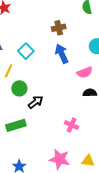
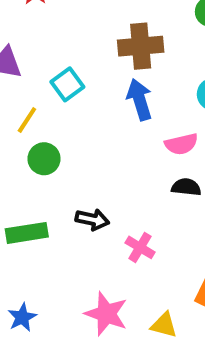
brown cross: (59, 28) -> (141, 46), size x1.5
black arrow: (36, 102) -> (92, 220), moved, turned 42

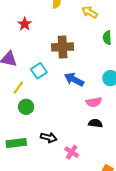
brown cross: (141, 46) -> (63, 47), moved
blue arrow: (140, 100) -> (74, 79), turned -48

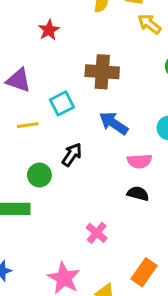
yellow line: (18, 87) -> (28, 125), turned 40
green circle: (26, 107) -> (39, 175), moved
black arrow: (49, 138) -> (72, 155), moved, turned -77

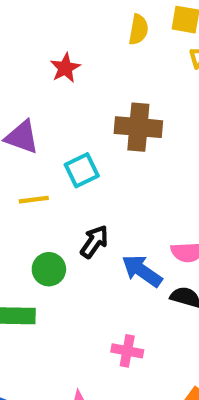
blue arrow: (114, 123) -> (142, 271), moved
pink cross: (97, 233) -> (127, 351), turned -30

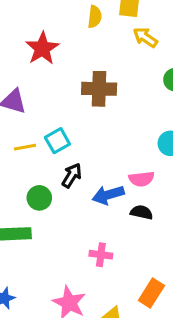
red star: (65, 68) -> (42, 48), size x1.5
cyan square: (82, 170) -> (57, 141), moved
blue arrow: (142, 271) -> (108, 195), turned -48

